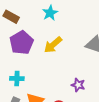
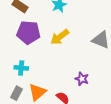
purple pentagon: (21, 43) -> (28, 32), turned 30

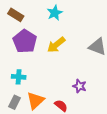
purple pentagon: (28, 32) -> (25, 41), turned 30

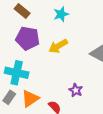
purple pentagon: (25, 41) -> (28, 38), turned -30
cyan cross: (19, 77) -> (17, 73), size x1.6

